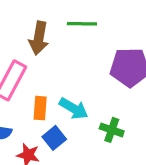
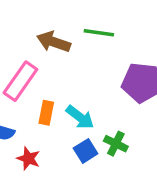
brown arrow: (39, 38) -> (54, 42), turned 92
blue square: (54, 138) -> (86, 151), moved

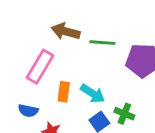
green line: (99, 33) -> (102, 43), moved

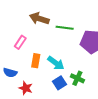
pink rectangle: (40, 67) -> (20, 42), size x0.6

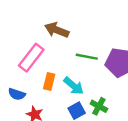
green line: (65, 28) -> (87, 57), moved
pink rectangle: (20, 42) -> (31, 58), size x1.6

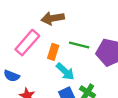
brown arrow: (57, 30) -> (53, 18), turned -35
orange rectangle: (49, 82) -> (53, 52), moved

